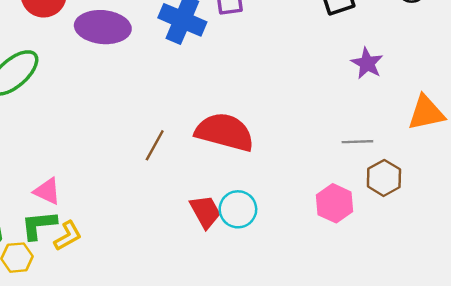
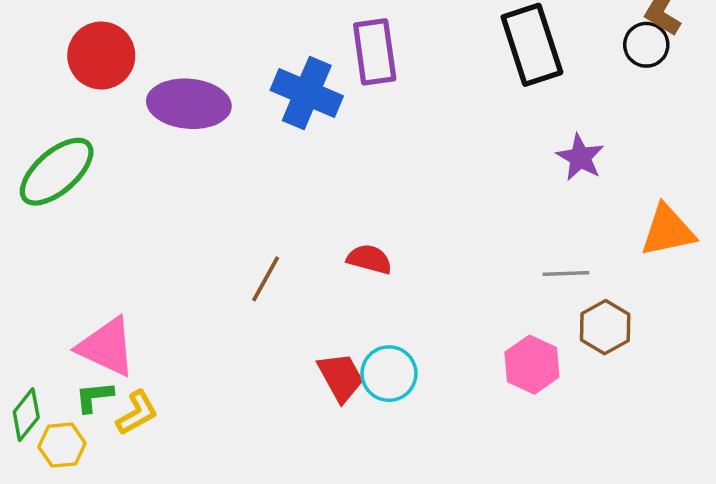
red semicircle: (225, 132) -> (369, 259), size x0.5
pink triangle: (47, 191) -> (107, 347), size x1.5
green L-shape: (39, 225) -> (94, 397), size x0.7

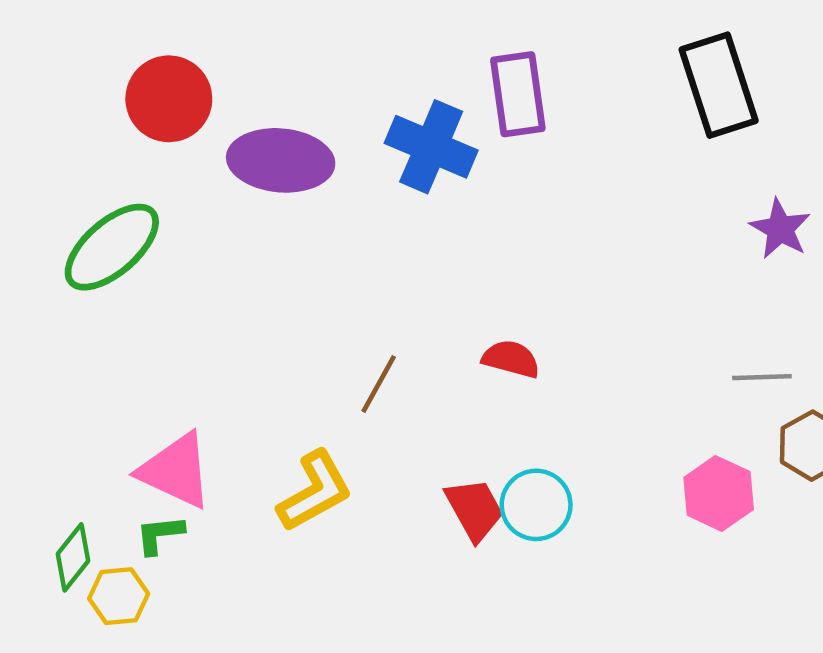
yellow L-shape: (137, 413) -> (315, 491), moved, size x1.4

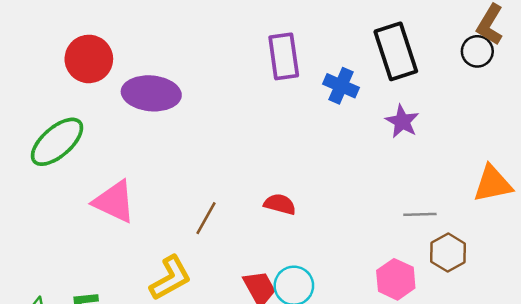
blue cross: (431, 147) -> (341, 86), moved, size x0.7
purple star: (780, 229) -> (402, 121), moved
pink triangle: (176, 471) -> (114, 202), moved

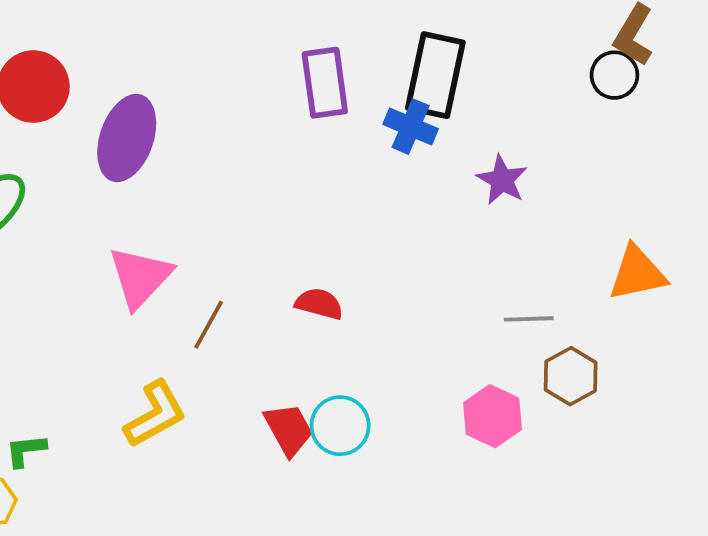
black rectangle: (396, 51) -> (435, 75), moved, turned 30
purple ellipse: (151, 93) -> (127, 138), turned -76
pink triangle: (114, 202) -> (140, 277), moved, turned 48

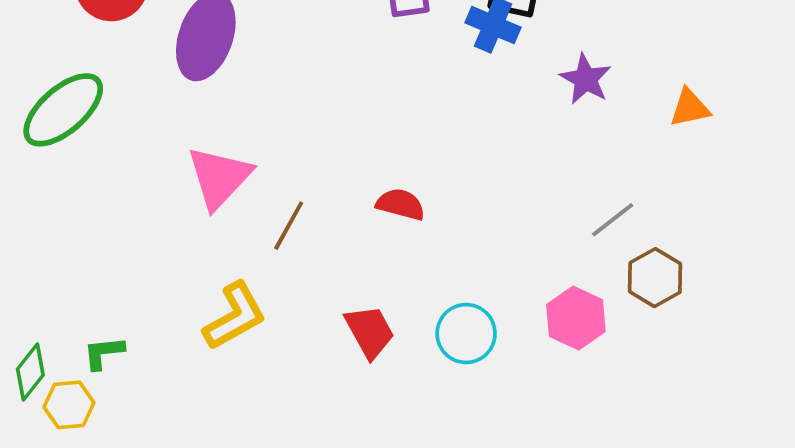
orange triangle: (637, 273) -> (690, 108), moved, size x0.7
gray line: (529, 319) -> (613, 220), turned -36
cyan circle: (340, 426) -> (466, 333), moved

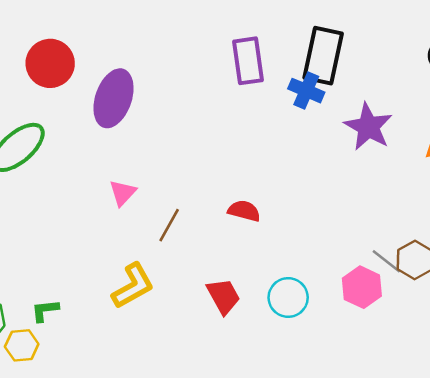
purple star: (586, 79) -> (368, 127), size x1.4
pink triangle: (219, 177) -> (123, 193), size x0.6
gray line: (613, 220) -> (386, 261), moved, turned 76

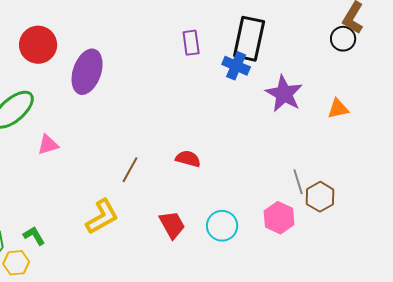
purple rectangle: (248, 61) -> (191, 43), size x0.7
pink triangle: (123, 193) -> (48, 145), moved, turned 30
gray line: (386, 261) -> (298, 182), moved, turned 35
green L-shape: (45, 310) -> (34, 236), turned 65

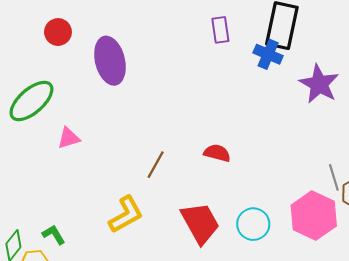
red circle: (38, 45) -> (58, 32), size x0.7
purple ellipse: (87, 72) -> (110, 61), turned -33
pink hexagon: (279, 218) -> (314, 216), size x1.4
red trapezoid: (172, 225) -> (200, 223), size x1.4

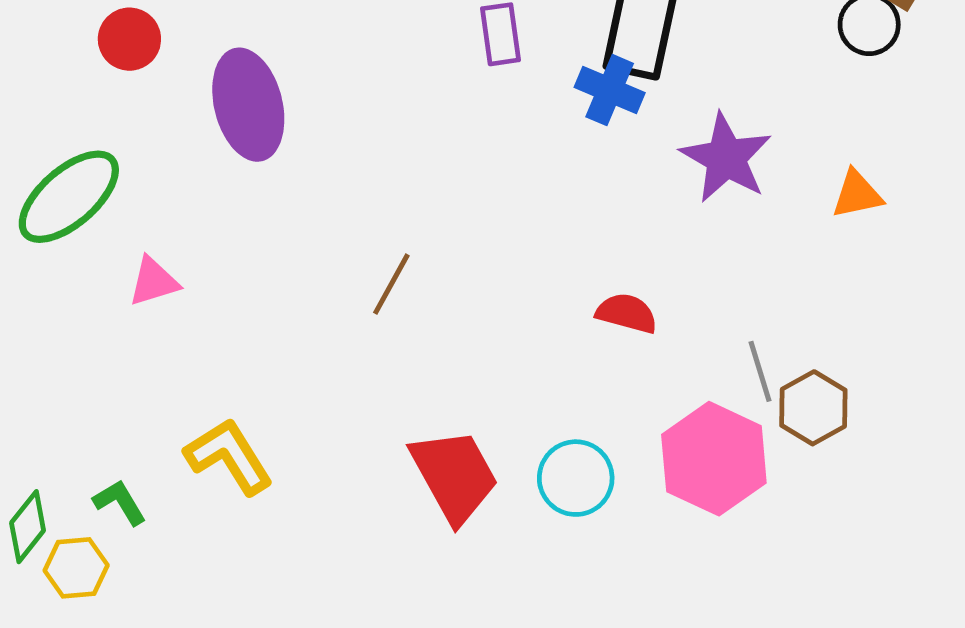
red semicircle: (217, 153) -> (627, 313), moved
brown line: (156, 165) -> (391, 284), moved
yellow L-shape: (126, 215) -> (229, 456), moved, turned -93

